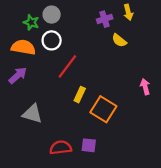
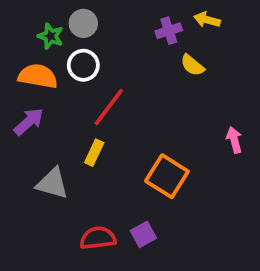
yellow arrow: (128, 12) -> (207, 20), turned 119
yellow rectangle: (80, 95) -> (94, 153), moved
purple square: (89, 145) -> (143, 234), turned -35

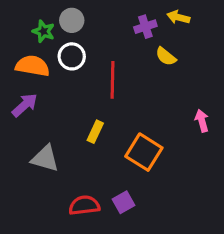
red line: (109, 107) -> (113, 80), moved, turned -36
yellow rectangle: (94, 153) -> (95, 132), moved

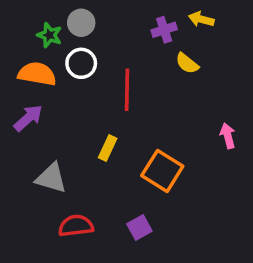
red semicircle: (84, 205) -> (76, 226), moved

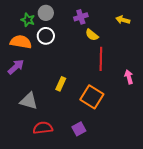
yellow arrow: (201, 19) -> (123, 20), moved
purple cross: (164, 30) -> (81, 17), moved
yellow semicircle: (187, 63) -> (92, 35), moved
red line: (127, 90) -> (101, 59), moved

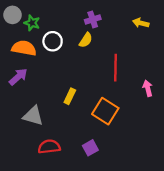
gray circle: (46, 13) -> (12, 15), moved
yellow semicircle: (92, 35) -> (86, 40), moved, turned -96

